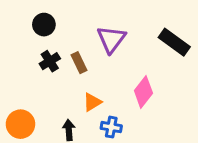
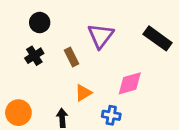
black cross: (50, 61) -> (34, 56), moved
pink diamond: (143, 92) -> (130, 83), turned 36
blue cross: (111, 127) -> (111, 115), moved

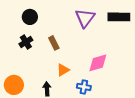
purple triangle: (101, 36) -> (85, 18), moved
black rectangle: (158, 38) -> (119, 17), moved, turned -35

